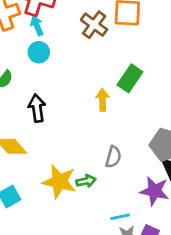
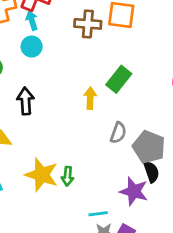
brown cross: (94, 25) -> (88, 24), turned -36
gray semicircle: (113, 157) -> (118, 133), moved
green arrow: (86, 181) -> (68, 176), turned 102

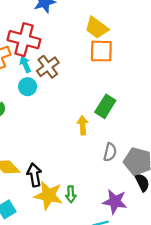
brown cross: (88, 24) -> (48, 67), moved, turned -35
black arrow: (26, 101) -> (34, 175), moved
purple star: (134, 191) -> (115, 202), moved

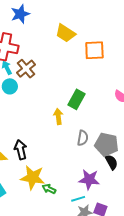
orange square: (101, 51) -> (94, 50), moved
black arrow: (34, 175) -> (21, 150), moved
green arrow: (71, 194) -> (49, 189), moved, turned 120

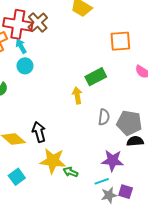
orange square: (94, 50) -> (120, 41), moved
brown cross: (26, 69) -> (38, 22), moved
green rectangle: (77, 99) -> (96, 77), turned 36
black semicircle: (111, 162) -> (135, 141), turned -63

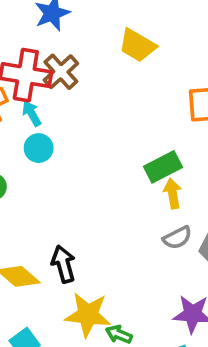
yellow arrow: (77, 95) -> (173, 193), moved
gray semicircle: (104, 117) -> (177, 238), turned 56

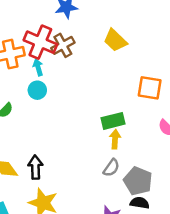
gray semicircle: (177, 238) -> (111, 168), turned -42

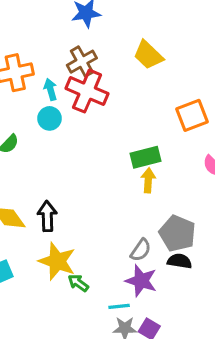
red cross: (40, 42) -> (87, 91), moved
orange square: (150, 88) -> (192, 115), turned -30
gray semicircle: (111, 168) -> (141, 250), moved

